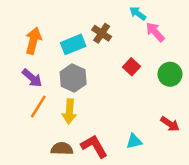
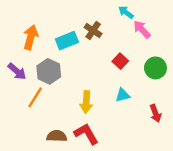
purple arrow: (32, 78) -> (17, 71), moved
gray hexagon: (73, 78) -> (49, 71), moved
yellow arrow: (69, 111) -> (86, 102), moved
red arrow: (170, 124) -> (155, 113), turned 36
cyan triangle: (134, 141) -> (123, 95), moved

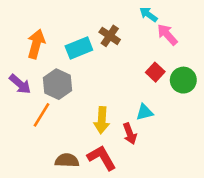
red square: (120, 61) -> (155, 72), moved
red arrow: (155, 113) -> (130, 134), moved

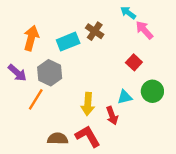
green circle: (183, 80) -> (152, 91), moved

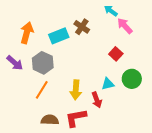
orange line: (36, 99) -> (42, 90), moved
red L-shape: (88, 136) -> (76, 118), turned -70

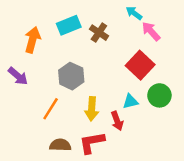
cyan rectangle: (59, 36) -> (69, 25), moved
red square: (116, 54) -> (140, 65), size x1.6
gray hexagon: (43, 63) -> (71, 76), moved

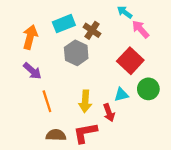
purple arrow: (18, 76) -> (32, 71), moved
gray hexagon: (71, 76) -> (76, 53), moved
orange line: (51, 109) -> (47, 101), turned -50

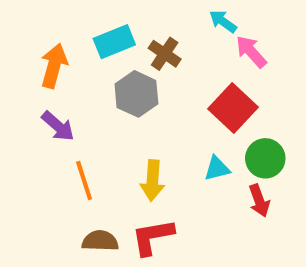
red arrow: (109, 113) -> (259, 201), moved

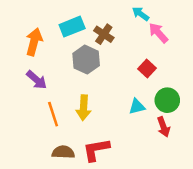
red square: (233, 108) -> (147, 68), size x0.6
yellow arrow: (153, 180) -> (84, 108), moved

